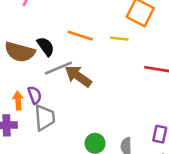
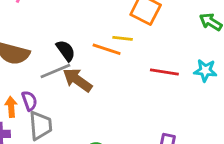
orange line: (80, 36) -> (107, 49), moved
black semicircle: (46, 46) -> (66, 51), moved

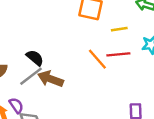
yellow line: (123, 38) -> (119, 29), moved
orange line: (107, 49) -> (97, 59), moved, turned 45

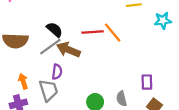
red line: (118, 54) -> (93, 32), moved
purple semicircle: (16, 105) -> (57, 72), moved, turned 40

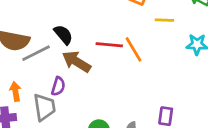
gray line: (50, 47) -> (36, 53), moved

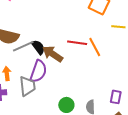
black semicircle: (63, 35) -> (38, 47), moved
purple semicircle: (58, 86) -> (38, 71), size x1.6

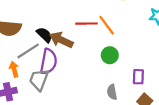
gray line: (23, 46) -> (28, 51), moved
gray trapezoid: (27, 86) -> (39, 80), turned -145
green circle: (66, 105) -> (110, 55), moved

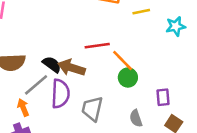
orange line: (107, 25) -> (123, 61), moved
gray trapezoid: (39, 80) -> (92, 109), moved

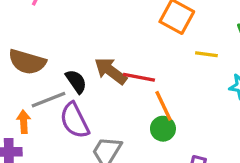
brown arrow: (72, 68) -> (111, 71), moved
purple semicircle: (60, 94) -> (74, 120), turned 132

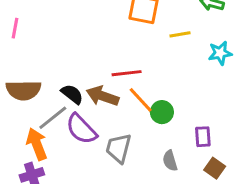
brown arrow: (111, 71) -> (103, 96), moved
orange line: (164, 106) -> (141, 100), moved
orange arrow: (24, 122) -> (37, 144), size x1.5

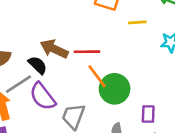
brown arrow: (103, 96) -> (54, 49), moved
green circle: (162, 112) -> (115, 89), size x1.5

